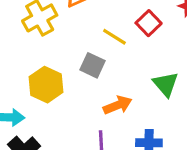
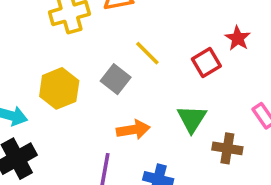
red square: (149, 23) -> (206, 63), moved

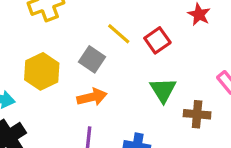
red square: (206, 63) -> (157, 40), moved
orange arrow: (133, 130) -> (92, 97), moved

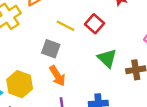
yellow hexagon: (42, 71) -> (20, 84), moved
orange arrow: (92, 97) -> (57, 76), turned 85

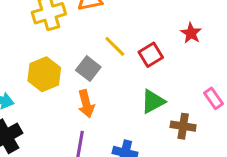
green triangle: (107, 58) -> (153, 101), turned 30
yellow hexagon: (20, 84) -> (44, 74), moved

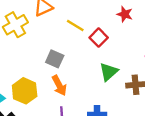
yellow line: (115, 46) -> (75, 25), moved
yellow hexagon: (44, 74) -> (25, 91), moved

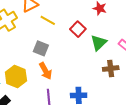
yellow line: (75, 25) -> (48, 20), moved
green triangle: (109, 72) -> (99, 43), moved

